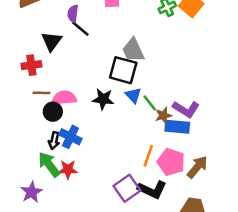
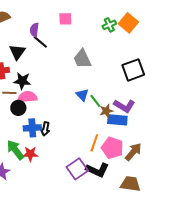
black square: (123, 70) -> (133, 70), moved, turned -35
black star: (103, 99) -> (22, 81), moved
blue cross: (70, 137) -> (32, 128), turned -30
black arrow: (54, 141) -> (45, 129), moved

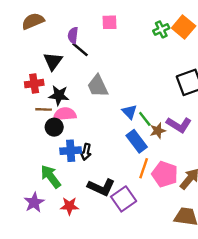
gray trapezoid: (82, 59) -> (98, 86), moved
blue rectangle: (117, 120) -> (137, 141), moved, turned 48
red star: (30, 154) -> (69, 206), moved
black L-shape: (97, 170) -> (101, 187), moved

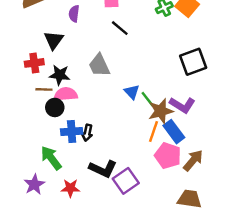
black line: (80, 49) -> (120, 28), moved
brown star: (158, 131) -> (161, 111), size x1.5
blue rectangle: (137, 141) -> (174, 132), moved
orange line: (144, 168) -> (153, 132), moved

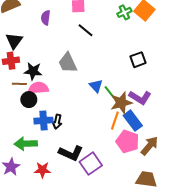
black triangle: (54, 40) -> (14, 41), moved
black square: (193, 62) -> (138, 60), moved, size x0.7
green arrow: (51, 158) -> (26, 144), turned -55

